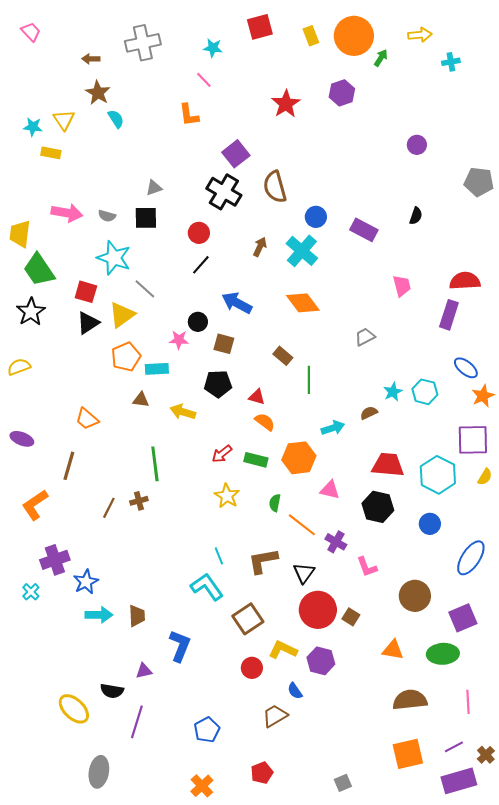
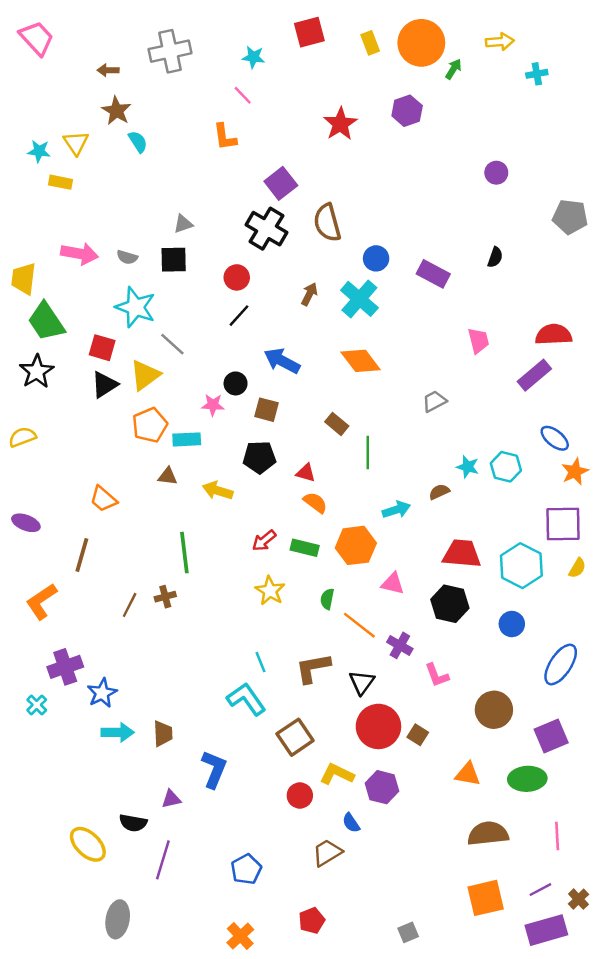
pink trapezoid: (31, 32) -> (37, 38), size x1.5
purple rectangle: (449, 315) -> (534, 375), turned 32
cyan star: (393, 392) -> (468, 467), turned -30

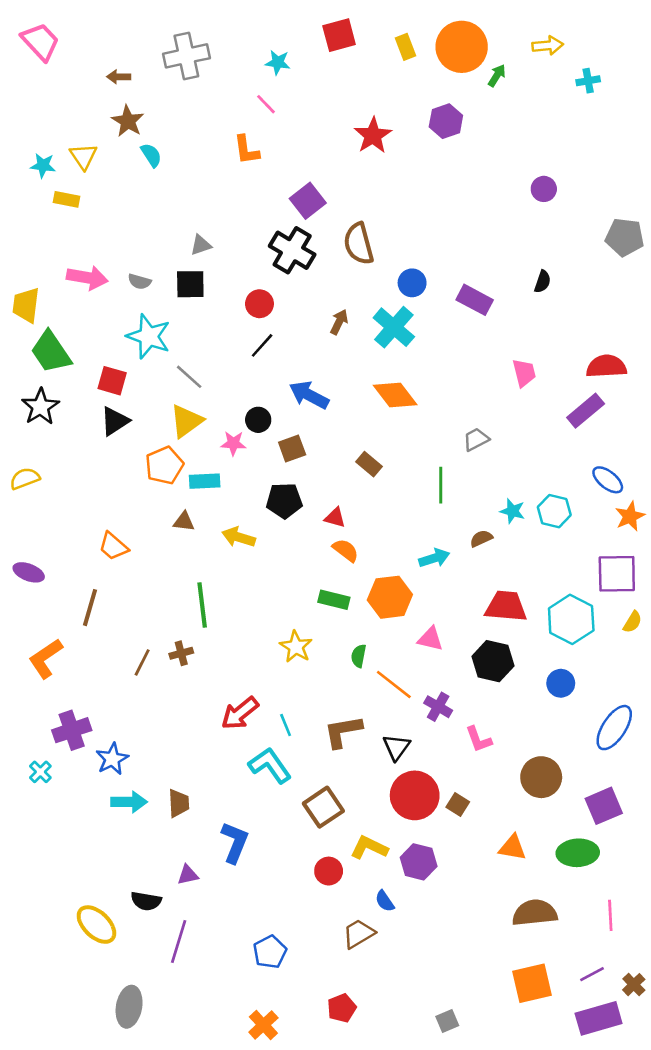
yellow triangle: (145, 375) -> (186, 421), moved
brown square: (266, 410) -> (292, 448), turned -35
green line: (368, 453) -> (441, 485), moved
red arrow: (264, 541) -> (240, 713), moved, size x1.4

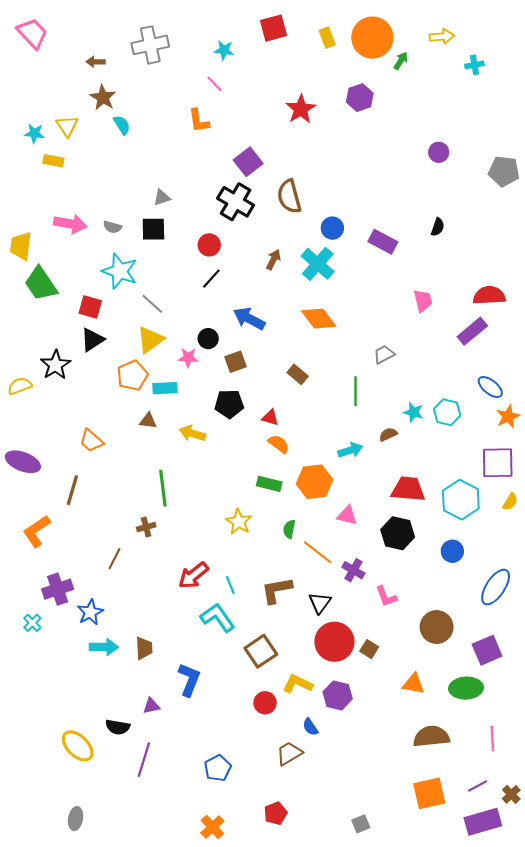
gray pentagon: (625, 237) -> (504, 171), moved
black star: (40, 407) -> (56, 365), moved
purple ellipse: (29, 572) -> (23, 462), size x1.4
brown line: (142, 662) -> (114, 559), moved
gray ellipse: (129, 1007) -> (76, 819), moved, size x0.7

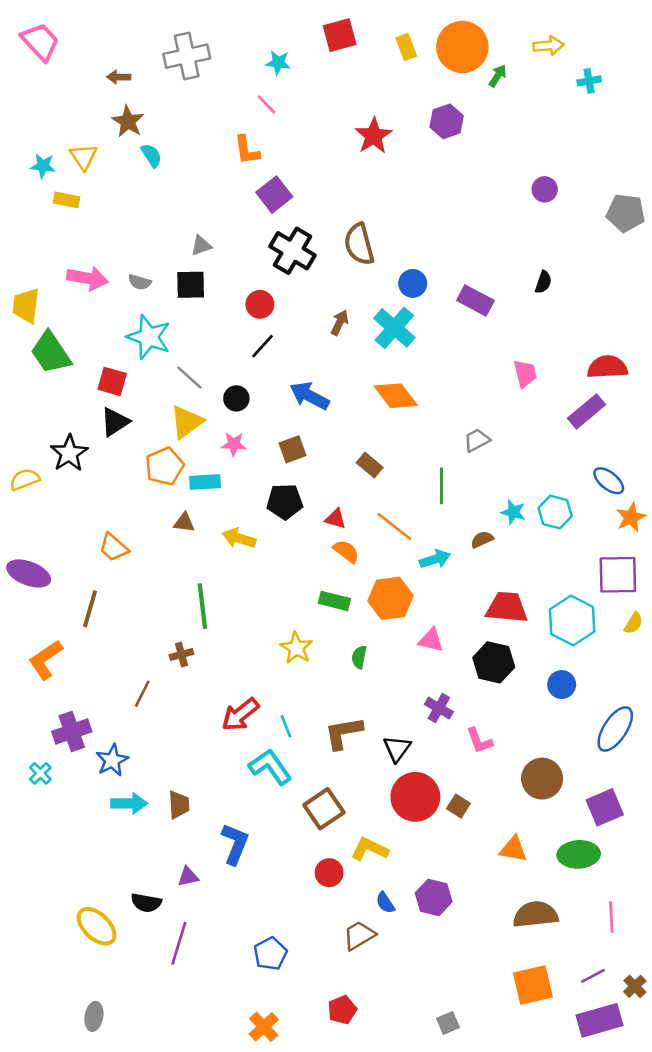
purple square: (248, 162) -> (274, 195), moved
black circle: (208, 339) -> (236, 398), moved
orange line: (318, 552) -> (394, 526), moved
purple hexagon: (338, 695) -> (434, 897), moved

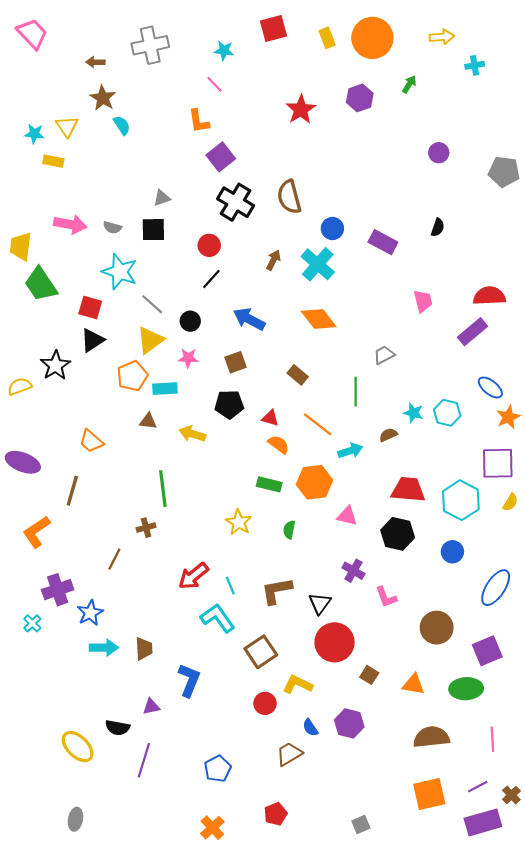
green arrow: (498, 76) -> (409, 84), moved
brown square: (458, 806) -> (369, 675), moved

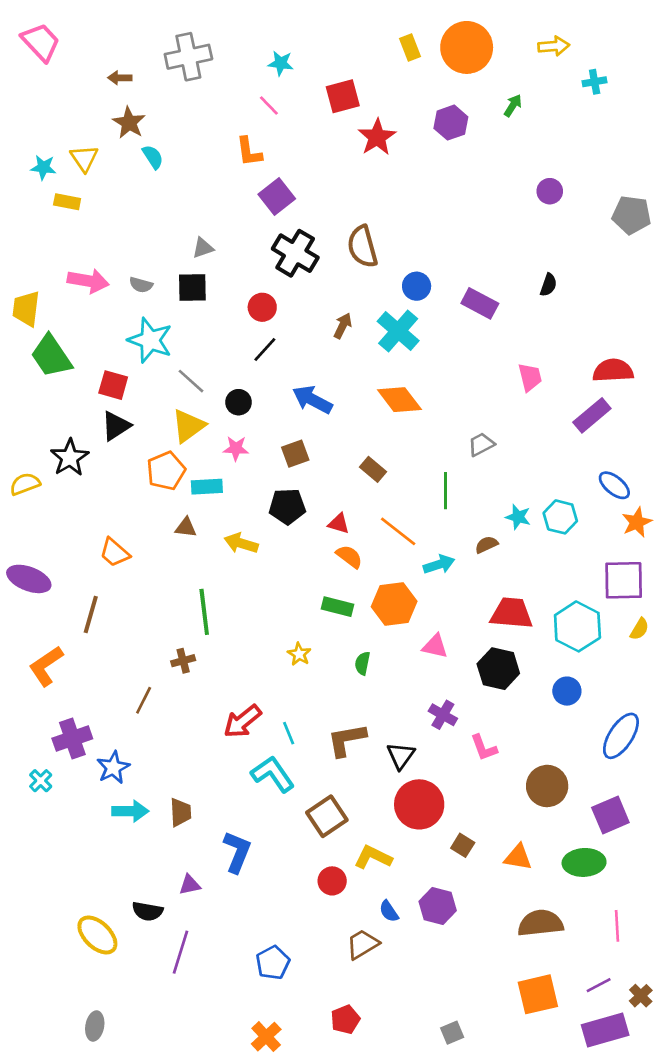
red square: (273, 28) -> (343, 96), moved
yellow star: (239, 522) -> (299, 654), size x0.7

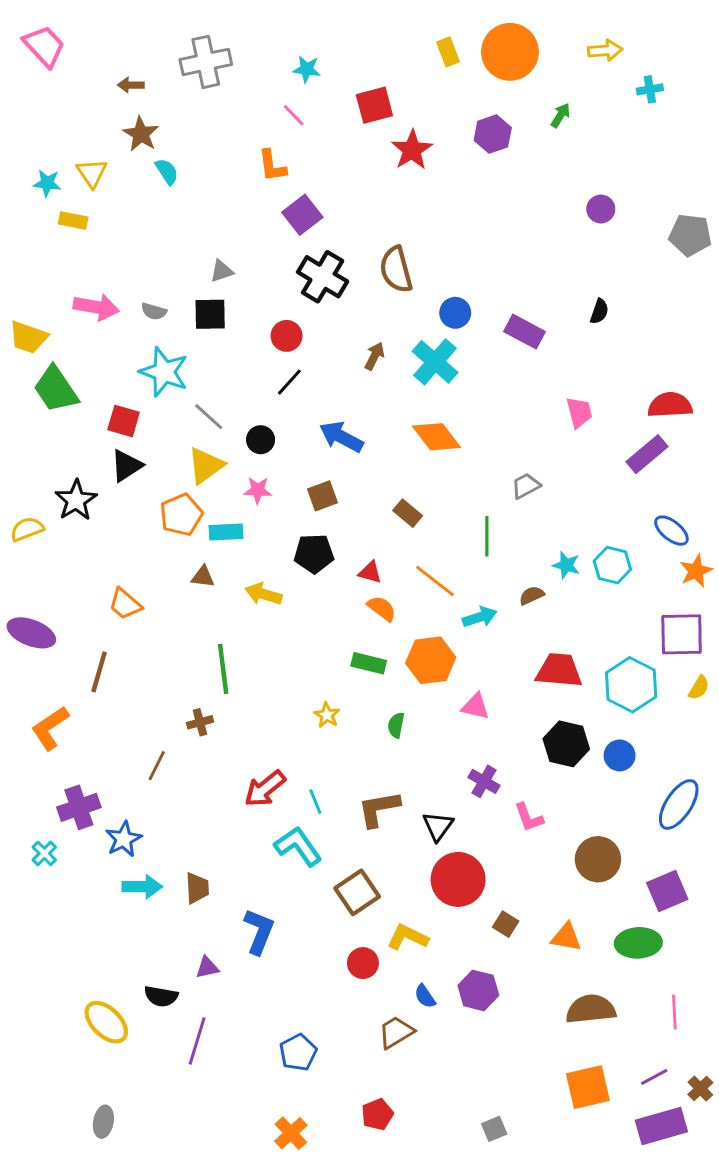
yellow trapezoid: (26, 309) -> (28, 337), turned -78
black hexagon: (498, 669) -> (566, 744), moved

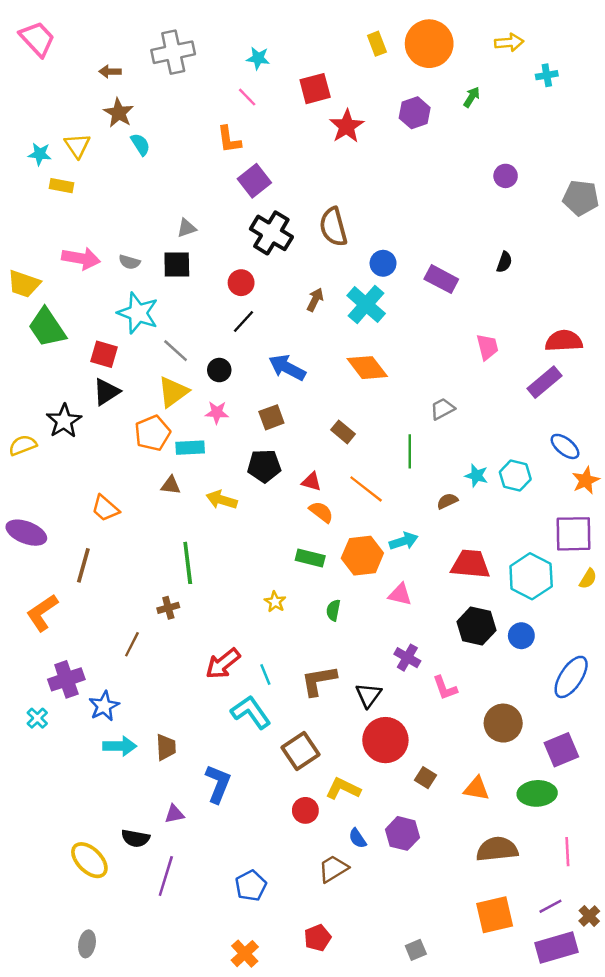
cyan arrow: (480, 617) -> (404, 541), moved

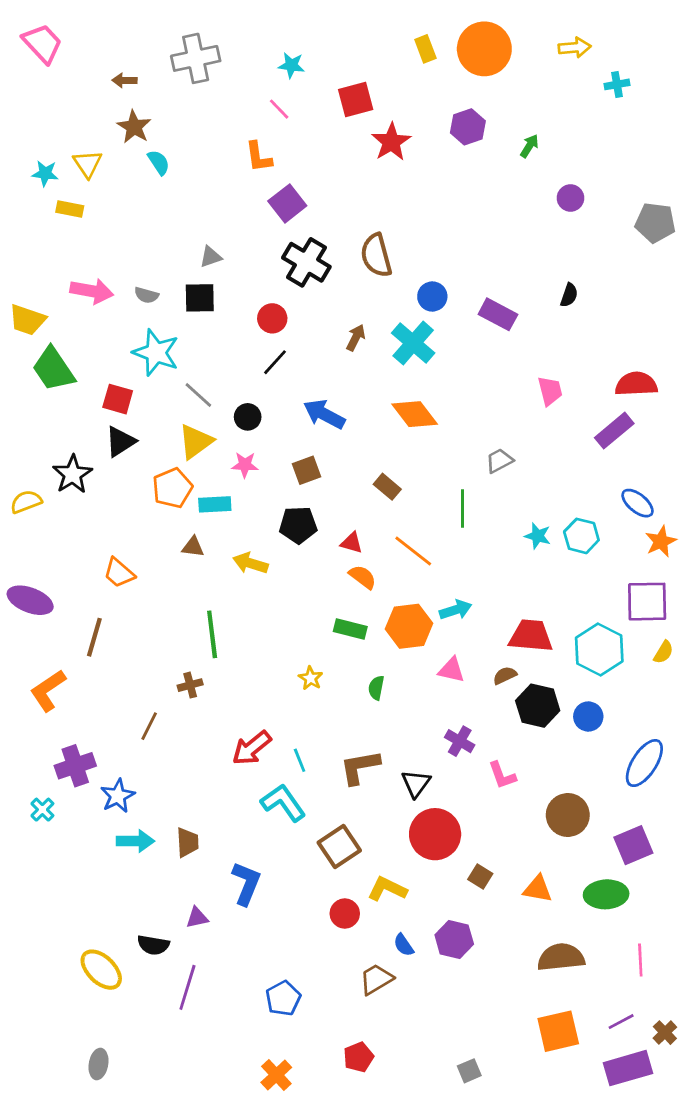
green arrow: (472, 97) -> (529, 146), moved
brown semicircle: (447, 501) -> (505, 675), moved

